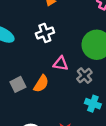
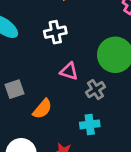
orange semicircle: (41, 84) -> (42, 109), moved
cyan cross: (93, 104) -> (90, 124), moved, turned -35

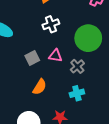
white cross: (55, 32) -> (51, 24), moved
gray square: (15, 89) -> (32, 58), moved

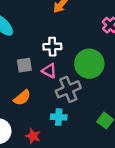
white cross: (51, 24) -> (52, 47), moved
gray cross: (77, 66) -> (68, 89), size x1.5

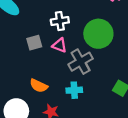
orange semicircle: (22, 98) -> (39, 86), moved, turned 72

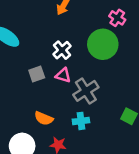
white cross: (60, 21) -> (62, 50), turned -30
green circle: (98, 34) -> (103, 44), moved

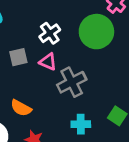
cyan cross: (81, 121) -> (81, 124), moved

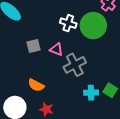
white cross: (50, 33) -> (68, 23), moved, turned -35
cyan cross: (81, 124) -> (91, 93), moved

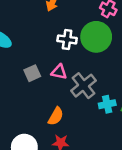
orange semicircle: (36, 85) -> (56, 116), moved, turned -77
cyan cross: (91, 93) -> (107, 104), moved

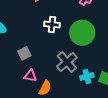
green circle: (96, 37) -> (82, 33), moved
pink triangle: (59, 72) -> (30, 76), moved

